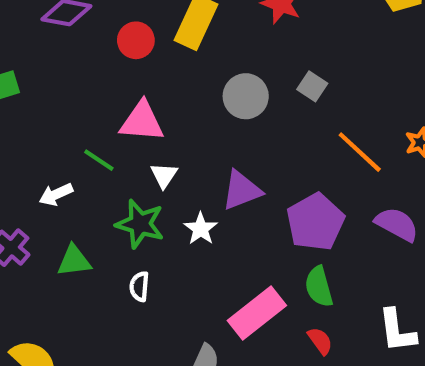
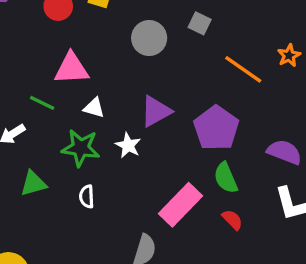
white triangle: (164, 175) -> (94, 108), turned -40
purple semicircle: (397, 224) -> (284, 152), moved

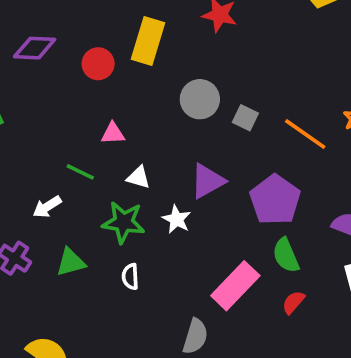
gray square: (200, 23) -> (245, 118), moved
pink triangle: (71, 68) -> (113, 133), size x0.6
red semicircle: (232, 220) -> (293, 302), turned -95

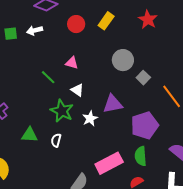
yellow rectangle: (148, 41) -> (106, 21), size x0.7
white arrow: (47, 207) -> (35, 30), moved
green triangle: (71, 262) -> (30, 135), moved

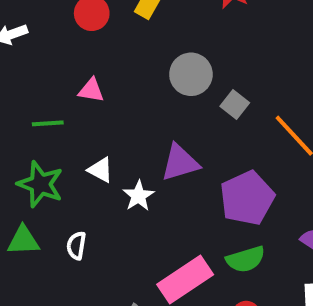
green line: (48, 77) -> (48, 123), turned -42
white triangle: (77, 90) -> (100, 170), moved
green star: (62, 111) -> (40, 184), moved
green semicircle: (141, 156) -> (246, 259), turned -96

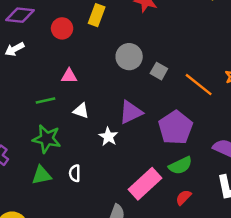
white triangle: (100, 170) -> (81, 111), moved

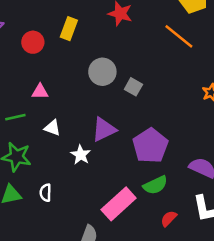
orange line: (199, 85) -> (179, 36), moved
red semicircle: (183, 197) -> (169, 219), moved

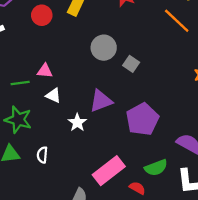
pink triangle: (40, 92) -> (45, 71), moved
green semicircle: (155, 185) -> (156, 168), moved
red semicircle: (169, 219) -> (137, 188), moved, turned 70

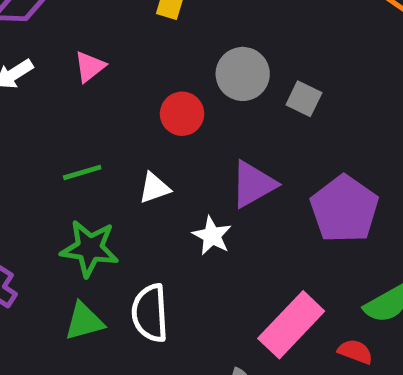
red circle: (42, 15) -> (182, 114), moved
pink triangle: (45, 71) -> (90, 67), moved, turned -35
white triangle: (53, 96) -> (154, 188), turned -35
white semicircle: (42, 155) -> (150, 313), size x1.6

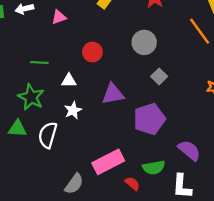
gray circle: (243, 74) -> (144, 42), moved
gray square: (304, 99) -> (159, 76), moved
white star: (212, 236) -> (73, 110), moved

